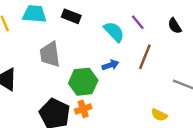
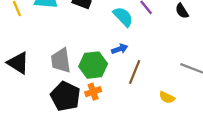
gray trapezoid: (50, 54) -> (61, 60), moved
brown line: (145, 57) -> (135, 72), moved

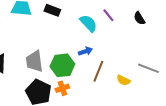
yellow semicircle: (167, 97) -> (123, 80), moved

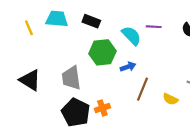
purple line: (108, 15) -> (154, 27), turned -48
green hexagon: (62, 65) -> (102, 52), moved

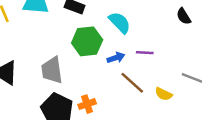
purple line: (154, 27) -> (145, 53), moved
brown line: (143, 89) -> (132, 83), turned -70

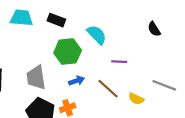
blue arrow: (116, 58) -> (77, 81), moved

